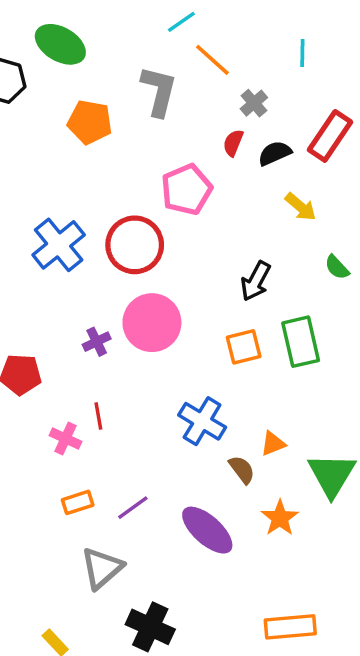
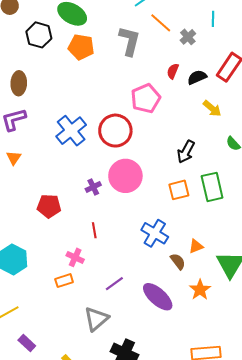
gray cross: (254, 103) -> (188, 37), moved
orange pentagon: (90, 122) -> (81, 47), moved
pink cross: (66, 438) -> (75, 257), moved
orange rectangle: (78, 502) -> (64, 281), moved

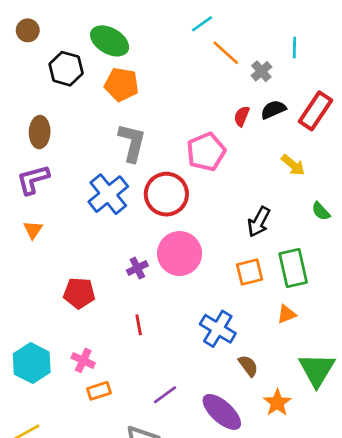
gray L-shape: (129, 41) -> (132, 143), moved
black semicircle: (197, 77) -> (273, 110), moved
orange triangle: (196, 246) -> (286, 314), moved
pink cross: (75, 257) -> (83, 360), moved

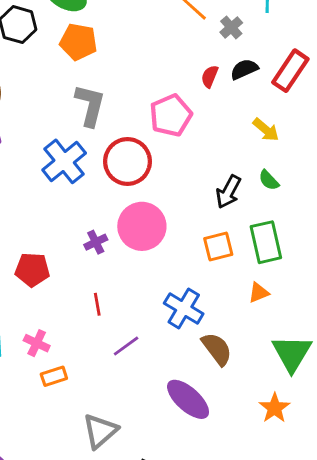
green semicircle: (321, 211) -> (269, 180), moved
brown semicircle: (248, 366) -> (217, 349), size x1.4
purple line: (165, 395) -> (126, 346), moved
orange star: (277, 403) -> (275, 408), moved

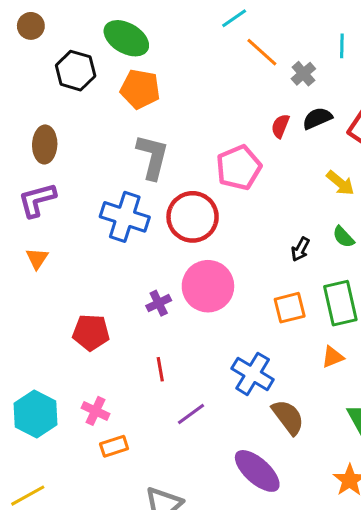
blue cross: (64, 161) -> (125, 217), turned -33
black arrow: (228, 192) -> (300, 249), size x0.7

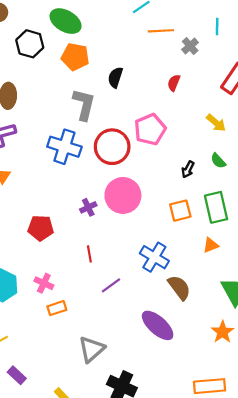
orange line: (262, 52) -> (161, 31), turned -45
black semicircle: (317, 118) -> (115, 77), moved, turned -48
pink pentagon: (239, 168) -> (150, 129), moved

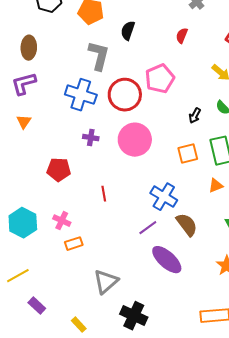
purple cross: (88, 207) -> (91, 138), moved, turned 35
purple line: (111, 285) -> (148, 228), moved

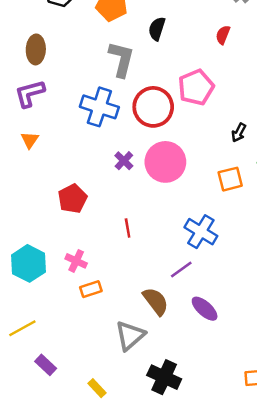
purple cross: (91, 138) -> (124, 161), moved, turned 35
red pentagon: (59, 170) -> (72, 199), turned -30
brown semicircle: (187, 225) -> (156, 301), moved
purple ellipse: (167, 260) -> (205, 309), size x0.7

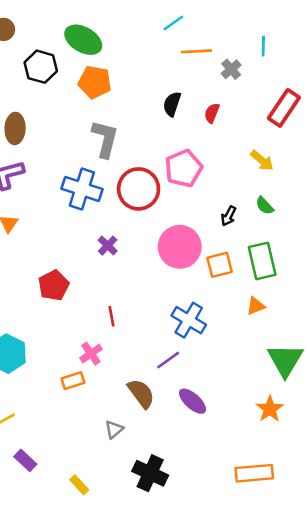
black semicircle: (157, 29) -> (172, 104), moved
pink circle: (165, 162) -> (180, 247), moved
pink cross: (76, 261) -> (91, 354), moved, turned 30
gray triangle: (130, 336) -> (114, 429), size x0.6

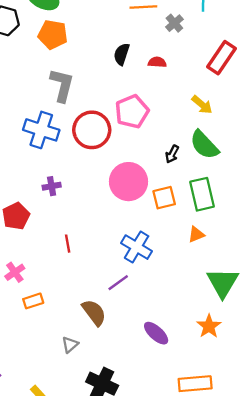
red semicircle: (212, 113) -> (157, 62), turned 72
green semicircle: (265, 206) -> (204, 145), size x1.8
purple cross: (108, 246) -> (52, 186), moved, turned 36
pink cross: (91, 354) -> (15, 272), moved
purple ellipse: (193, 401) -> (156, 333), moved

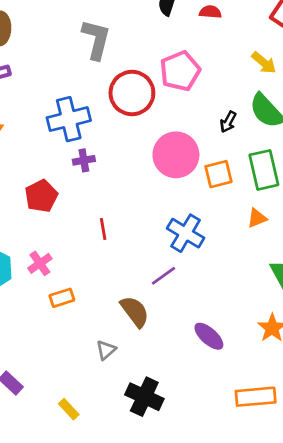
blue cross: (41, 130) -> (69, 119), moved, turned -32

